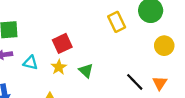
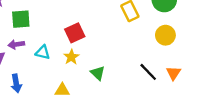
yellow circle: (164, 46) -> (165, 35), moved
green triangle: (86, 71) -> (98, 73), moved

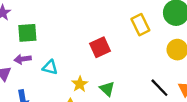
red square: (75, 33) -> (100, 47), moved
yellow star: (71, 57) -> (80, 84), moved

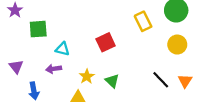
purple arrow: (23, 59) -> (54, 69), moved
cyan triangle: (50, 67) -> (62, 49), moved

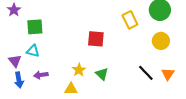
red square: (106, 42) -> (96, 39), turned 30
cyan triangle: (62, 49) -> (33, 51), moved
purple arrow: (54, 69) -> (41, 75), moved
blue arrow: (34, 91) -> (19, 80), moved

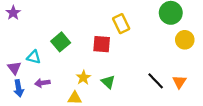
yellow rectangle: (130, 20) -> (121, 24), moved
green square: (35, 27) -> (61, 42), moved, turned -36
yellow circle: (161, 41) -> (185, 40), moved

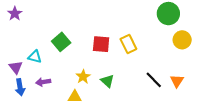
yellow rectangle: (121, 24) -> (128, 44), moved

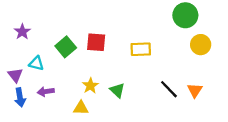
purple star: (15, 14) -> (22, 32), moved
red square: (101, 44) -> (96, 42), moved
yellow rectangle: (128, 44) -> (141, 49), turned -66

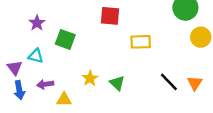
purple star: (22, 32) -> (37, 23), moved
red square: (96, 42) -> (110, 16), moved
green square: (66, 47) -> (65, 39), turned -30
yellow triangle: (81, 108) -> (64, 100), moved

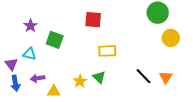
yellow rectangle: (141, 42) -> (107, 51), moved
yellow star: (90, 78) -> (80, 81), moved

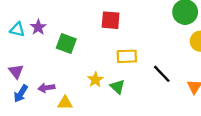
cyan triangle: (30, 54) -> (17, 30), moved
black line: (144, 76) -> (162, 74), moved
yellow star: (80, 81) -> (95, 80), moved
blue arrow: (15, 83) -> (21, 94), turned 42

